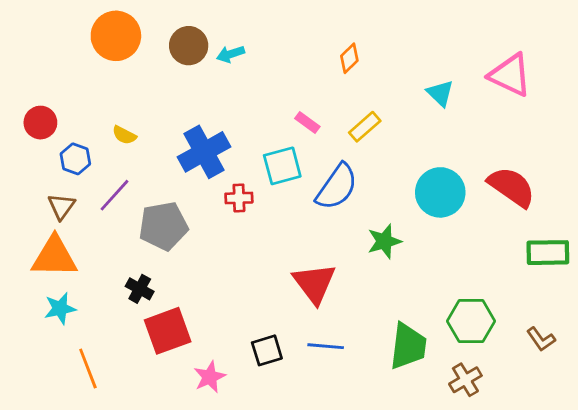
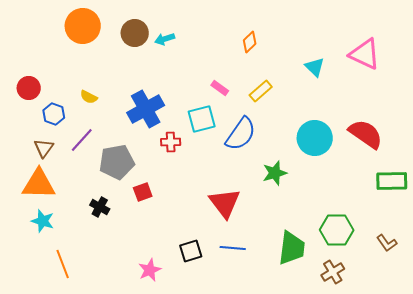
cyan star: (60, 308) -> (43, 221), turned 30
red square: (168, 331) -> (143, 192), moved, size x0.6

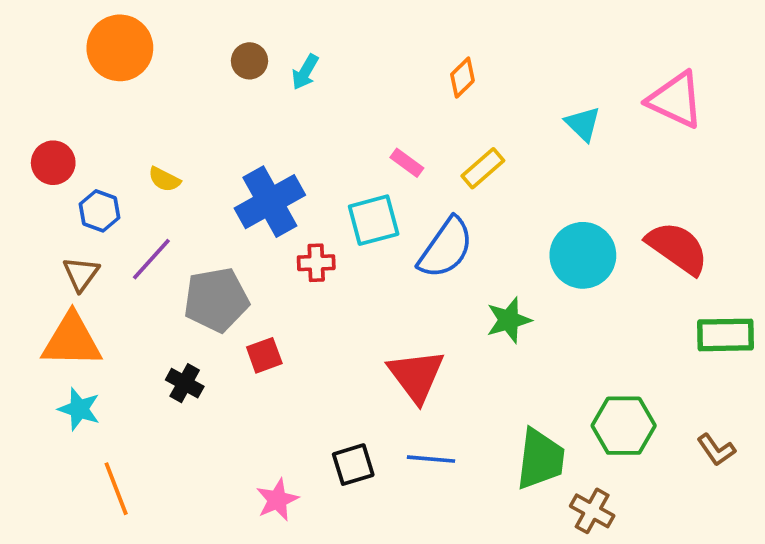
orange circle: (83, 26) -> (120, 48), moved
brown circle: (135, 33) -> (250, 61), size x0.7
cyan arrow: (165, 39) -> (305, 72), turned -42
brown cross: (333, 272) -> (592, 511), moved, turned -30

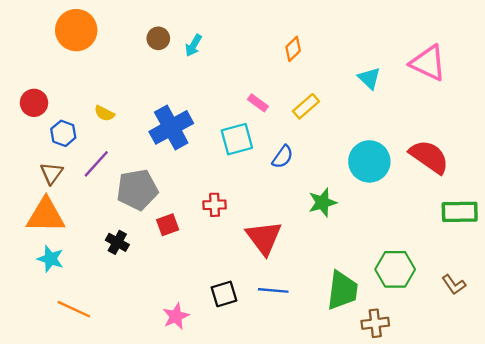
blue semicircle: (446, 248) -> (283, 157), size x0.6
red cross: (316, 263) -> (215, 205), moved
orange line: (116, 489) -> (74, 309), turned -44
brown cross: (592, 511) -> (375, 323), turned -36

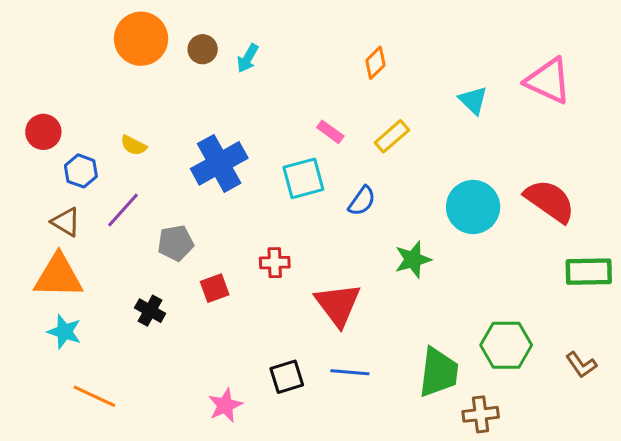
orange circle: (76, 30) -> (141, 39), moved
brown triangle: (52, 173) -> (66, 222), turned -35
gray pentagon: (137, 190) -> (176, 243), size x0.7

